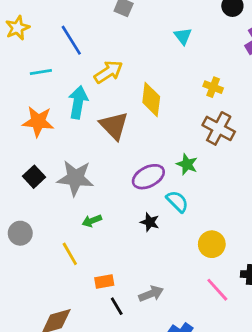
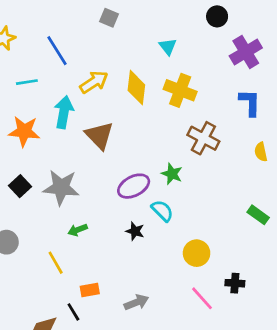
yellow cross: (213, 87) -> (180, 90), moved, size x1.6
yellow diamond: (151, 99) -> (136, 88), moved
black line: (117, 306) -> (73, 312), moved

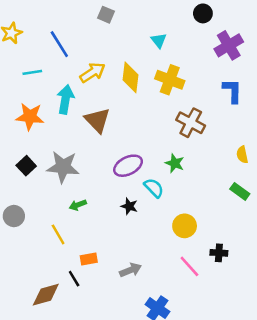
yellow semicircle: (261, 152) -> (242, 155), moved
green star: (172, 174) -> (175, 163), moved

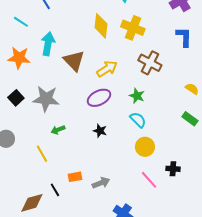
cyan line: (32, 72) -> (21, 22), turned 42
yellow arrow: (92, 72) -> (107, 69), moved
yellow semicircle: (242, 155) -> (192, 89), turned 136
cyan semicircle: (154, 188) -> (138, 120), moved
orange rectangle: (89, 259) -> (75, 177), moved

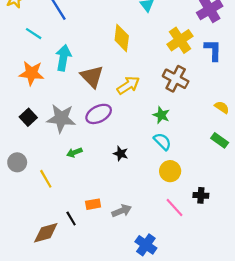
yellow cross: (133, 28) -> (180, 40), moved, turned 35
purple ellipse: (99, 98) -> (99, 114), moved
yellow line: (42, 154) -> (46, 179), moved

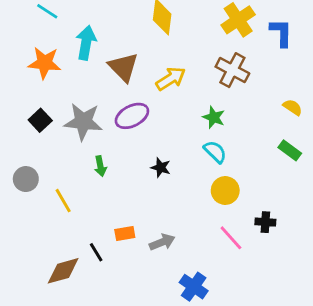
green arrow: (74, 152) -> (100, 166), turned -80

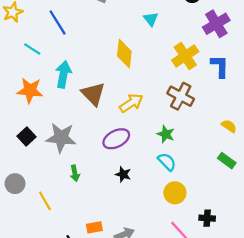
purple ellipse: (132, 116) -> (116, 139), moved

